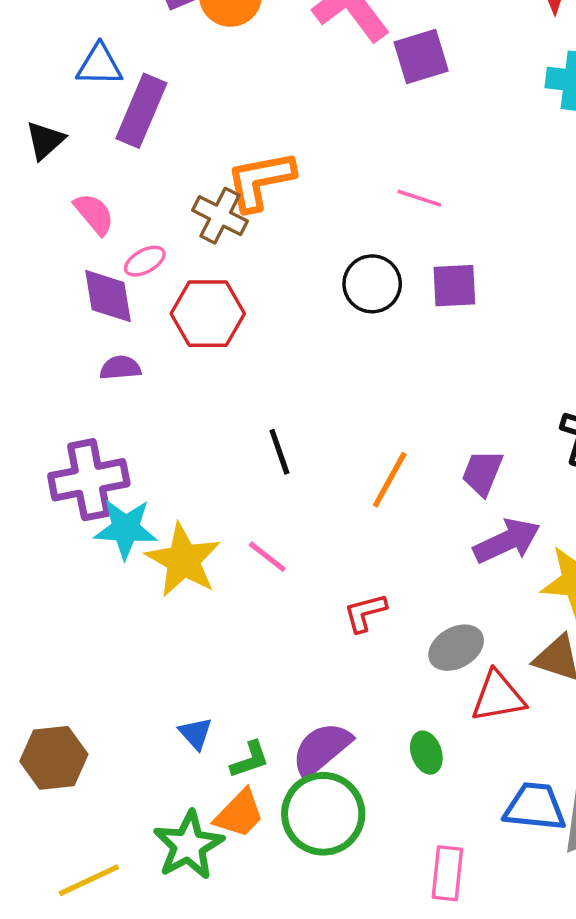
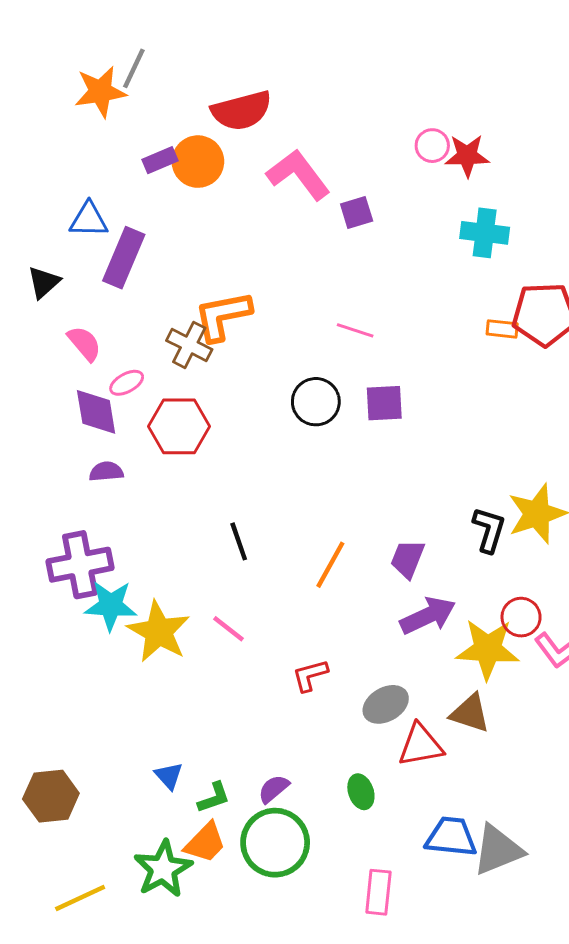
purple square: (421, 56) -> (357, 212), size x0.7
purple semicircle: (321, 749) -> (274, 789), size x0.6

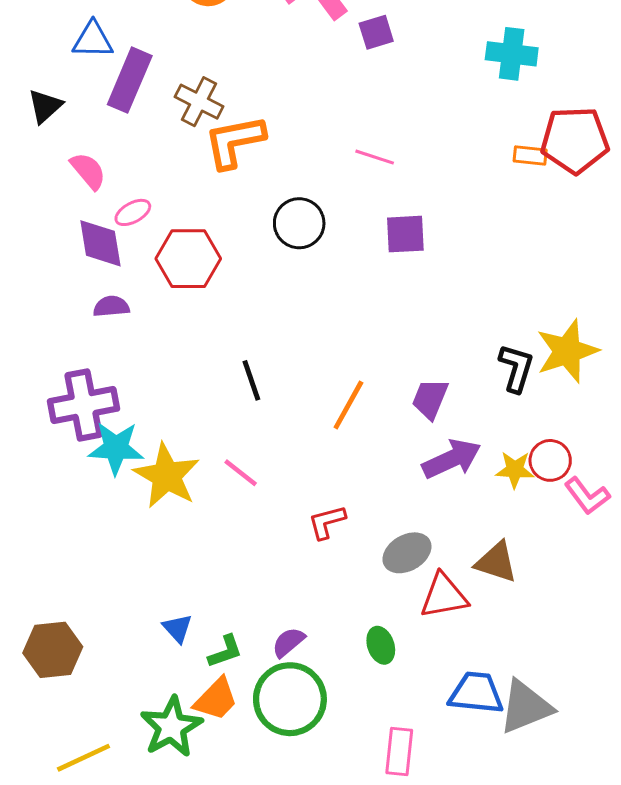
brown cross: (189, 345) -> (199, 102), moved
black circle: (316, 402) -> (299, 223), moved
yellow star: (488, 649) -> (515, 470), moved, size x0.6

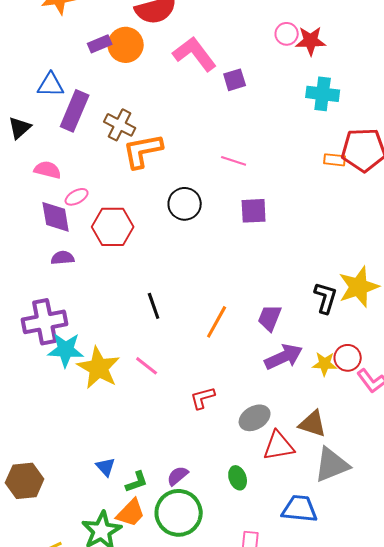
pink semicircle: (88, 171) -> (48, 170), turned -36
gray triangle: (526, 707) -> (332, 465), moved

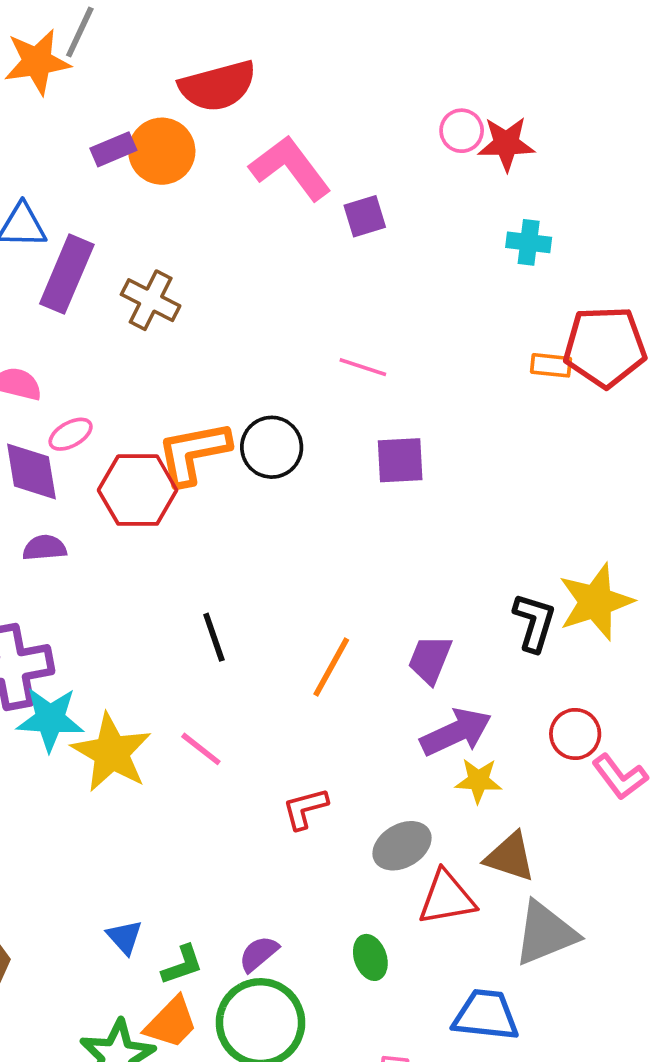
cyan cross: (323, 94) -> (529, 242), size x0.7
orange L-shape: (143, 151) -> (193, 453), moved
yellow star: (325, 364) -> (478, 781), moved

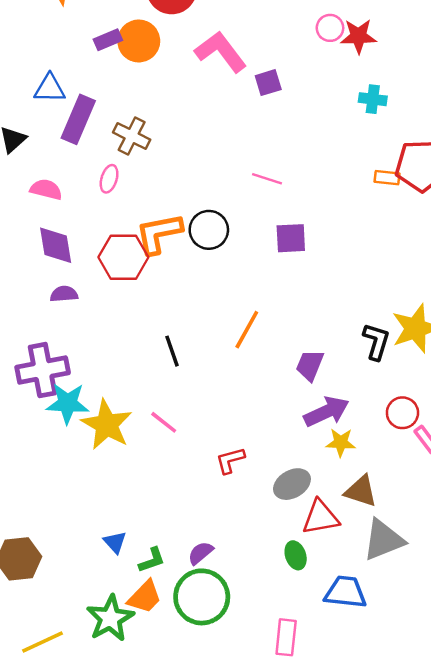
pink ellipse: (71, 434) -> (109, 179), moved, turned -44
orange line: (331, 667) -> (247, 330), moved
green ellipse: (370, 957) -> (296, 555), moved

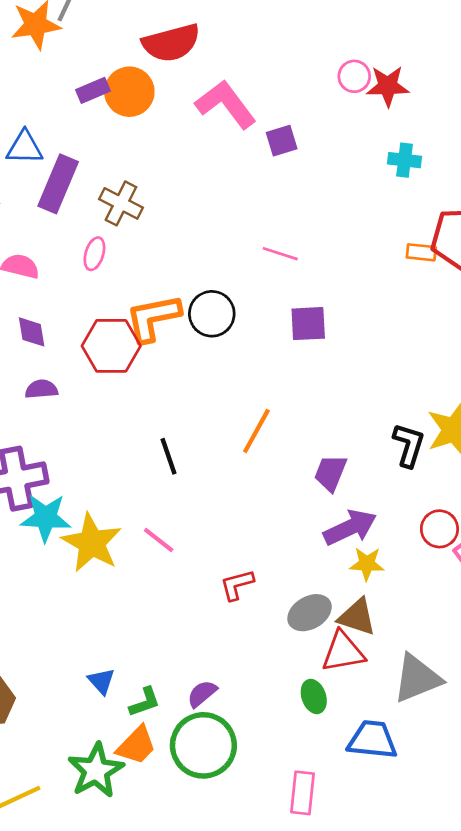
purple diamond: (56, 245) -> (32, 332), size x0.7
brown triangle: (361, 491) -> (357, 617), moved

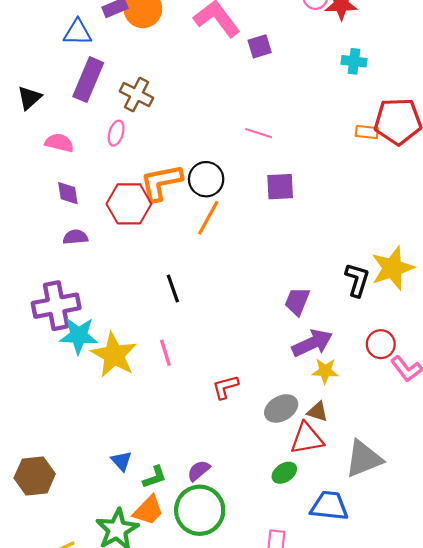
blue triangle: (25, 148) -> (78, 32), moved
orange line: (256, 431) -> (208, 218), moved
pink line: (159, 540) -> (165, 353), turned 35
brown triangle: (357, 617) -> (318, 412), size x0.7
green ellipse: (314, 696) -> (284, 473), turned 75

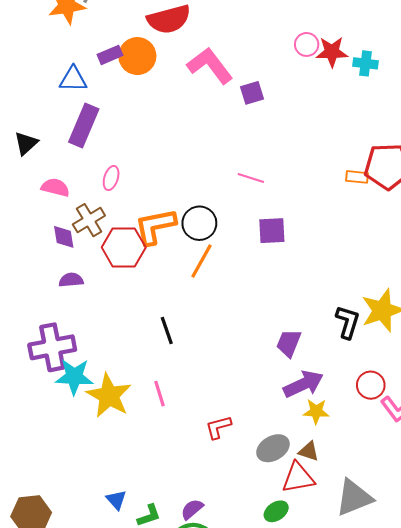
cyan cross: (354, 61) -> (365, 63), moved
brown cross: (136, 95) -> (89, 220), moved, turned 32

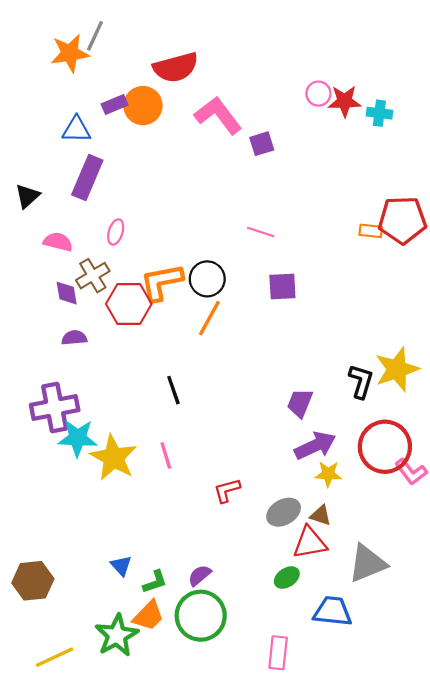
red circle: (371, 385) -> (385, 447), size x1.8

